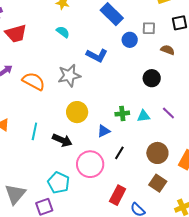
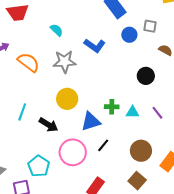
cyan semicircle: (63, 32) -> (57, 30), moved
blue triangle: (104, 131) -> (91, 121), size x1.5

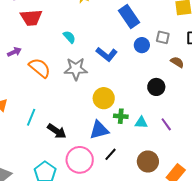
yellow circle: (67, 99) -> (104, 98), moved

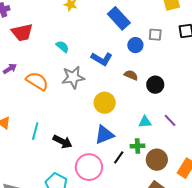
brown semicircle: (177, 62) -> (131, 75), moved
green cross: (121, 116) -> (138, 146), moved

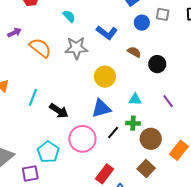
cyan triangle: (145, 122) -> (135, 99), moved

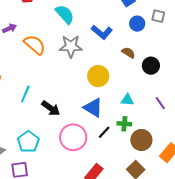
cyan semicircle: (69, 16) -> (65, 14), size x1.5
blue triangle: (101, 108) -> (93, 108), turned 45
cyan pentagon: (48, 152) -> (28, 142), moved

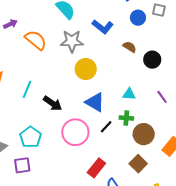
yellow circle: (98, 76) -> (86, 69), moved

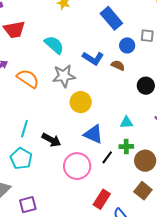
brown semicircle: (130, 47) -> (118, 65), moved
cyan pentagon: (31, 137) -> (21, 159), moved

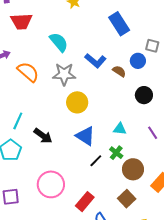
blue circle: (127, 45) -> (138, 61), moved
green cross: (126, 146) -> (116, 153), turned 32
pink circle: (77, 166) -> (51, 184), moved

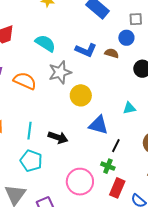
green cross: (116, 153) -> (108, 166), moved

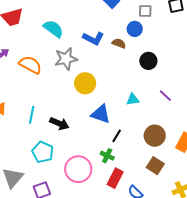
cyan pentagon: (31, 161) -> (43, 152), moved

